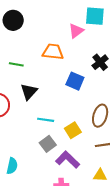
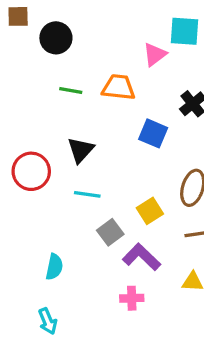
green line: (16, 64) -> (71, 91), moved
cyan line: (46, 120) -> (87, 194), moved

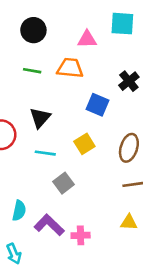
black circle: (56, 38) -> (33, 30), moved
pink triangle: (155, 54) -> (87, 39), moved, turned 36
yellow square: (150, 211) -> (84, 144), moved
purple L-shape: (142, 257) -> (49, 225), moved

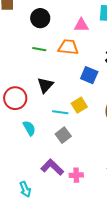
cyan line: (45, 153) -> (60, 112), moved
cyan semicircle: (19, 211) -> (29, 128), moved, turned -42

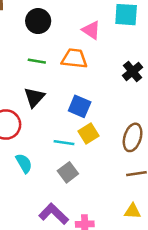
pink triangle: (81, 25) -> (91, 30), turned 35
blue square: (89, 75) -> (80, 106), moved
black triangle: (45, 85) -> (34, 97), moved

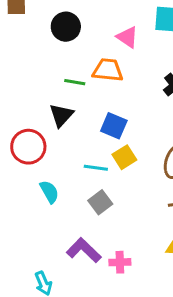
green line: (37, 61) -> (75, 82), moved

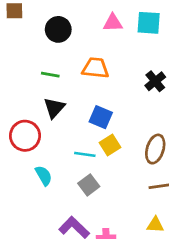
pink triangle: (127, 37) -> (113, 23), moved, turned -36
green line: (75, 82) -> (50, 75), moved

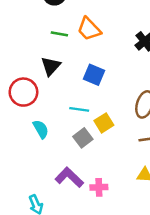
orange trapezoid: (95, 68) -> (89, 29), turned -140
green line: (50, 75) -> (59, 34), moved
yellow square: (110, 145) -> (104, 123), moved

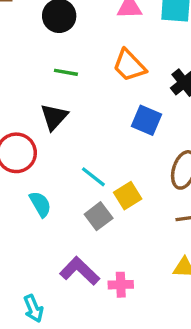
orange trapezoid: (89, 29) -> (129, 66), moved
blue square: (94, 75) -> (146, 120), moved
cyan line: (79, 109) -> (93, 177), turned 30

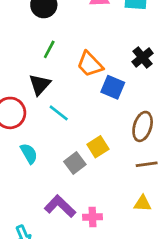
orange trapezoid: (129, 66) -> (90, 64), moved
green line: (66, 72) -> (49, 49), turned -72
cyan line: (93, 177) -> (59, 113), moved

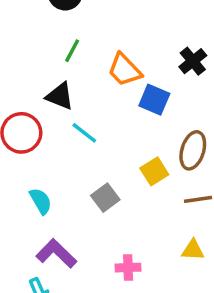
black triangle: (40, 85) -> (60, 96), turned -50
yellow square: (98, 147) -> (154, 171), moved
cyan semicircle: (29, 154) -> (41, 201), moved
purple L-shape: (60, 206) -> (56, 254), moved

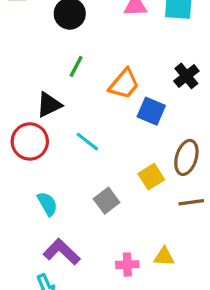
orange trapezoid: (125, 70) -> (124, 84), turned -96
black triangle: (60, 96) -> (49, 105), moved, turned -48
yellow triangle: (193, 250) -> (164, 257), moved

